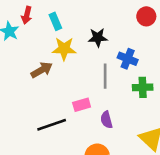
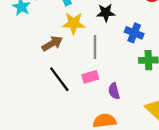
gray line: (105, 76) -> (95, 47), moved
black line: (52, 125) -> (59, 79), moved, turned 72

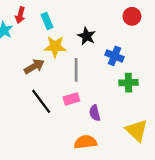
black star: (106, 13) -> (87, 36), turned 30

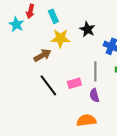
gray line: (76, 70) -> (95, 71), moved

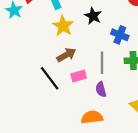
yellow star: (60, 38) -> (63, 26), turned 30
brown arrow: (42, 55) -> (66, 55), moved

